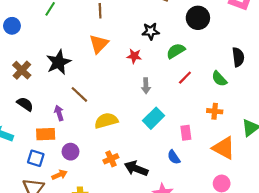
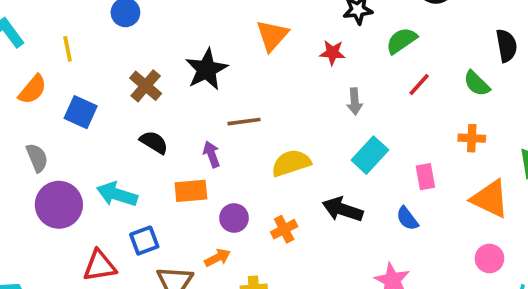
brown line: (79, 94) -> (244, 122), turned -48
blue square: (36, 158) -> (144, 241), moved, turned -35
orange cross: (111, 159) -> (284, 229), moved
black arrow: (136, 169) -> (343, 209), moved

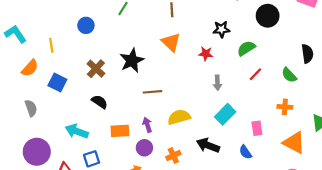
orange triangle: (272, 35) -> (171, 42), turned -30
purple arrow: (212, 154) -> (147, 125), moved
purple circle: (59, 205) -> (37, 152), moved

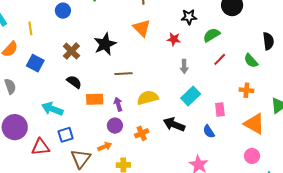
orange rectangle: (120, 131) -> (95, 99), moved

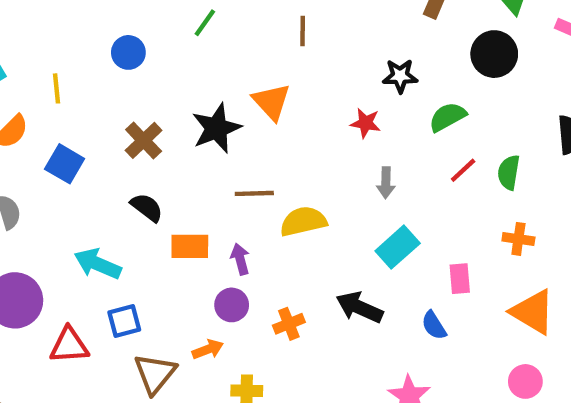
orange triangle: (142, 28) -> (271, 102), moved
green semicircle: (251, 61) -> (509, 172), moved, turned 49
yellow semicircle: (148, 98) -> (303, 221), moved

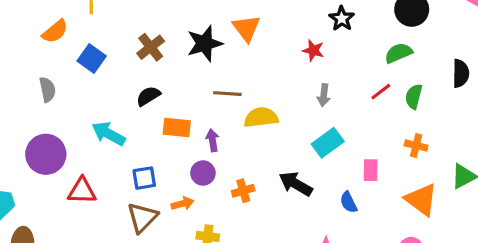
black star: (400, 76) -> (342, 19), turned 30
green semicircle: (448, 117) -> (398, 53), moved
black semicircle: (147, 207) -> (148, 96), turned -75
blue square: (124, 321) -> (144, 178), moved

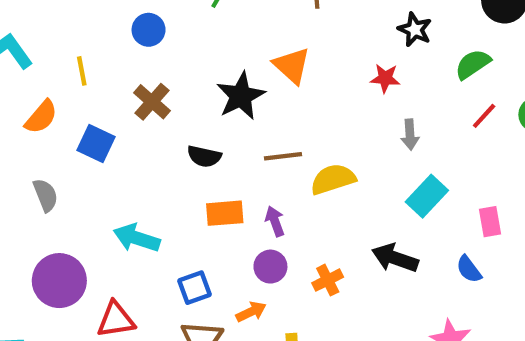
brown cross: (151, 47) -> (152, 102), moved
green semicircle: (398, 53) -> (473, 64), moved
black semicircle: (148, 96) -> (204, 156), moved, turned -125

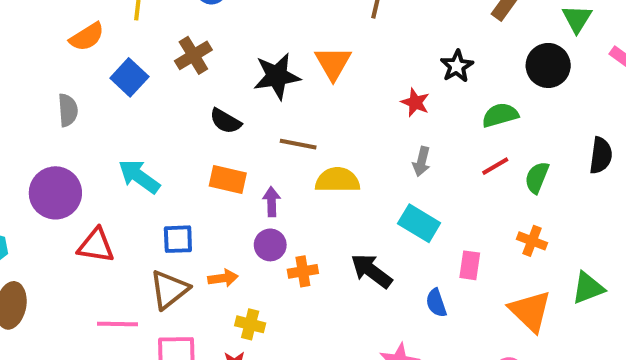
cyan rectangle: (427, 196) -> (419, 223), turned 60
purple circle: (270, 267) -> (270, 245), moved

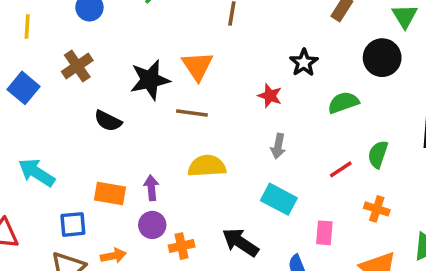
brown line: (298, 144) -> (192, 113), moved
red line: (495, 166) -> (341, 169), moved
orange rectangle: (228, 179) -> (110, 194), moved

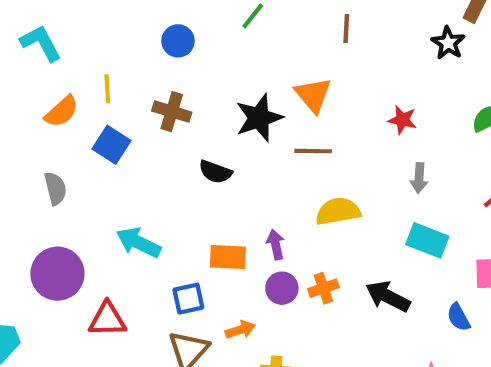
yellow line: (27, 27) -> (107, 89), moved
black star: (304, 63) -> (448, 43), moved
brown cross: (77, 66) -> (172, 112), turned -32
orange cross: (182, 246) -> (323, 288), moved

